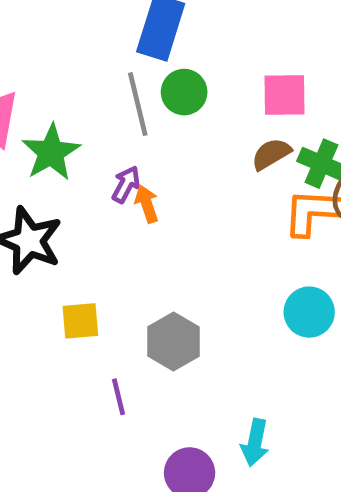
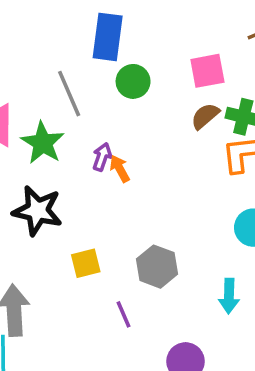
gray line: (138, 104) -> (69, 94), moved
cyan arrow: (255, 443) -> (229, 296), moved

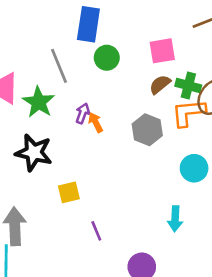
gray hexagon: (157, 267) -> (147, 130), moved

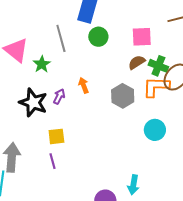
green star: (39, 102) -> (42, 64), size x0.7
purple arrow: (83, 113) -> (59, 96), moved
cyan arrow: (175, 219) -> (133, 185), moved
purple line: (96, 231) -> (53, 161), moved

